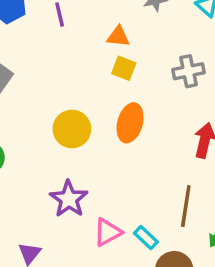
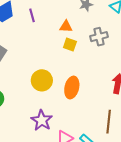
gray cross: (188, 71) -> (99, 37), moved
orange ellipse: (130, 123) -> (72, 87), moved

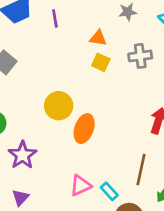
orange ellipse: (72, 87) -> (84, 129), moved
purple star: (42, 120) -> (22, 155), moved

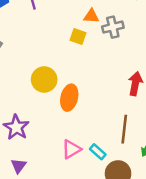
orange triangle: (98, 38) -> (91, 16), moved

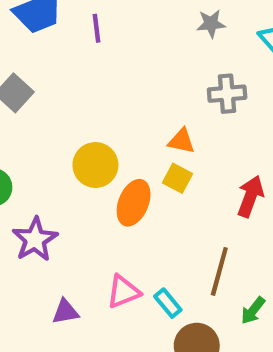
orange triangle: (91, 16) -> (181, 141), moved
yellow square: (78, 36) -> (178, 178), moved
purple triangle: (18, 166) -> (65, 312), moved, turned 35

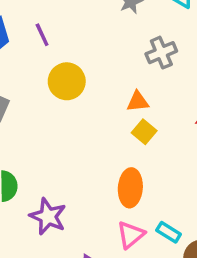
yellow circle: (95, 165) -> (67, 81), moved
yellow square: (178, 178) -> (144, 132), turned 30
orange ellipse: (134, 203) -> (130, 188), moved

